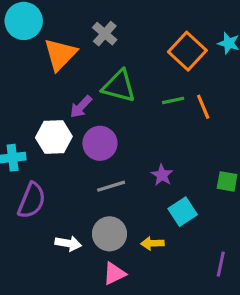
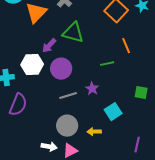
green line: (173, 100) -> (107, 64), moved
purple star: (162, 175) -> (92, 89), moved
white arrow: (68, 243) -> (49, 147), moved

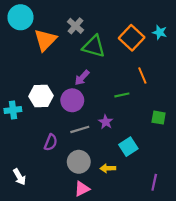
green triangle: (73, 33) -> (94, 46), moved
purple arrow: (49, 46) -> (82, 78), moved
green square: (141, 93) -> (159, 118), moved
purple semicircle: (18, 105) -> (51, 142), moved, size x0.7
white arrow: (49, 147) -> (19, 177), moved, turned 49

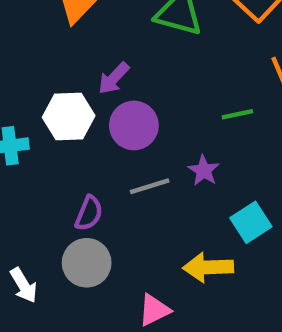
purple arrow: (82, 78) -> (114, 78), moved
gray circle: (79, 162) -> (87, 263), moved
yellow arrow: (108, 168) -> (208, 267), size x1.5

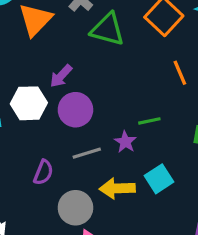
green line: (237, 114) -> (149, 121), moved
gray circle: (87, 263) -> (75, 208), moved
yellow arrow: (208, 267) -> (117, 188), moved

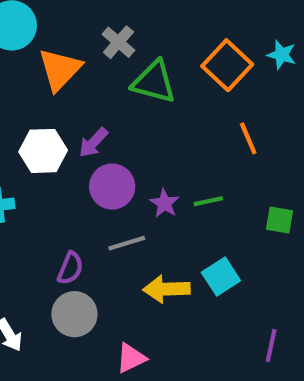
white hexagon: (29, 103) -> (43, 151), moved
purple star: (125, 142) -> (164, 203), moved
gray circle: (75, 208) -> (74, 314), moved

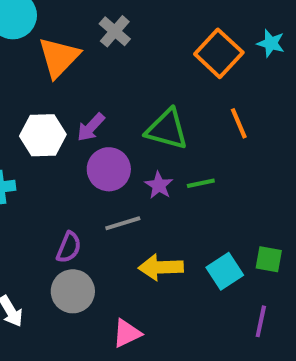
green triangle: (154, 82) -> (167, 129), moved
green square: (280, 220) -> (269, 259), moved
cyan square: (221, 276) -> (225, 271), moved

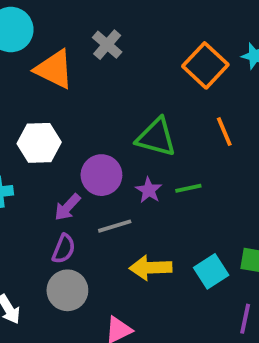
orange triangle: (59, 57) -> (54, 69), turned -48
purple arrow: (91, 127) -> (67, 207), moved

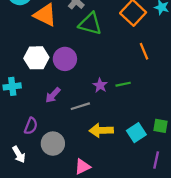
green triangle: (156, 137) -> (90, 24), moved
purple circle: (101, 175) -> (65, 59), moved
purple semicircle: (64, 249) -> (31, 126), moved

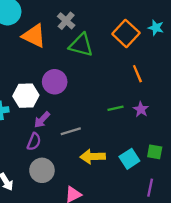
white hexagon: (36, 58) -> (26, 96), moved
purple star: (100, 85) -> (141, 109), moved
purple semicircle: (31, 126) -> (34, 142), moved

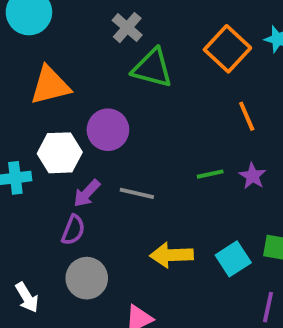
orange triangle: (34, 36) -> (50, 85), moved, turned -40
gray line: (71, 131) -> (137, 193), moved, turned 30

